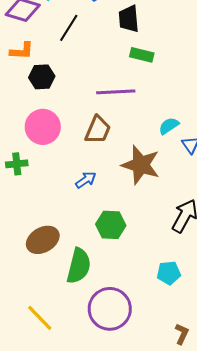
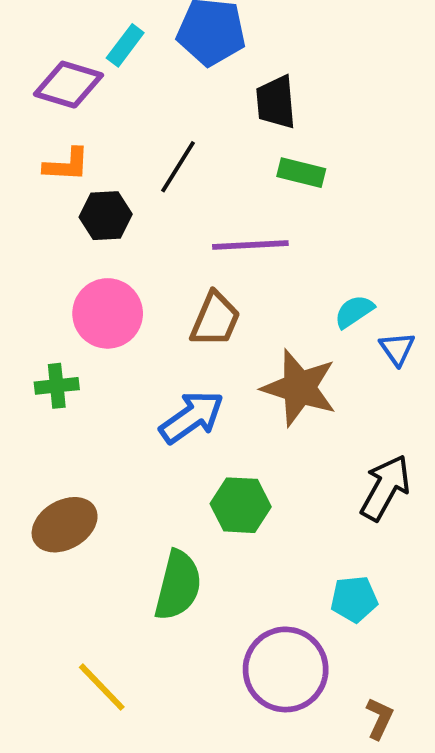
black line: (69, 28) -> (178, 167), moved
blue arrow: (86, 180) -> (192, 417), size x1.6
brown ellipse: (43, 240) -> (65, 525), moved
purple circle: (110, 309) -> (286, 669), moved

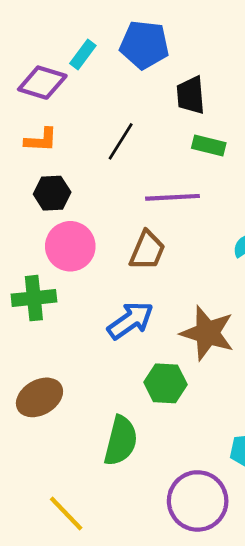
black hexagon: (106, 216) -> (52, 193), moved
green cross: (57, 386) -> (34, 298), size x1.4
brown star: (299, 388) -> (207, 333), moved

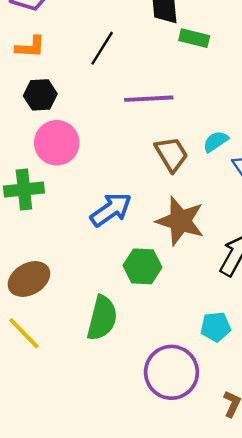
green rectangle: (209, 146) -> (194, 38), moved
brown trapezoid: (147, 250) -> (171, 154), moved, turned -54
yellow line: (66, 514) -> (24, 333), moved

